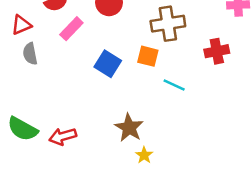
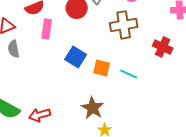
pink rectangle: (71, 29) -> (47, 29), turned -36
red cross: (217, 51) -> (163, 47), turned 36
orange square: (148, 56) -> (102, 68), moved

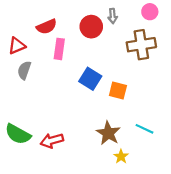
gray semicircle: (14, 49) -> (24, 70), turned 30
cyan line: (129, 74) -> (145, 129), moved

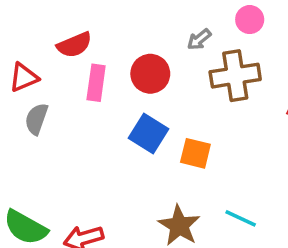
gray arrow: (113, 16) -> (199, 39), moved, turned 56
red circle: (91, 27) -> (150, 74), moved

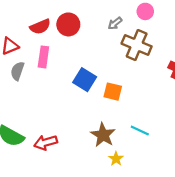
red circle: (150, 74) -> (68, 24), moved
brown cross: (235, 76) -> (137, 45), turned 32
pink rectangle: (96, 83) -> (43, 57), moved

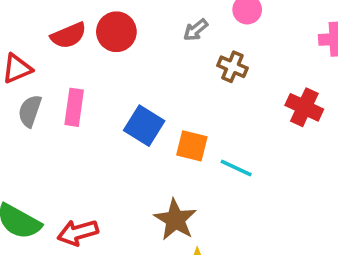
brown cross: (137, 45) -> (232, 67), size x0.6
pink rectangle: (43, 57) -> (74, 107), moved
cyan line: (140, 131) -> (236, 168), moved

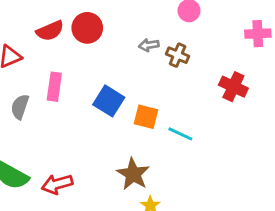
gray arrow: (196, 30) -> (149, 45), moved, turned 30
gray semicircle: (30, 111) -> (20, 107), moved

